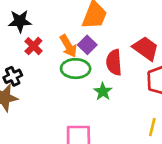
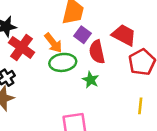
purple square: (87, 45) -> (83, 35), moved
red cross: (33, 46) -> (22, 47), size x1.5

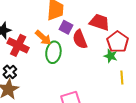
green ellipse: (63, 62) -> (53, 52), turned -65
green star: (91, 80) -> (111, 56), moved

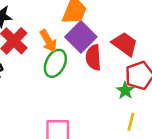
purple square: (66, 27) -> (81, 37), size x1.6

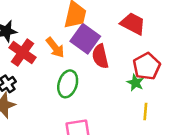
red trapezoid: (125, 44) -> (133, 24), moved
green ellipse: (55, 63) -> (68, 84), moved

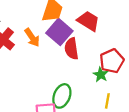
red trapezoid: (133, 24) -> (88, 21), moved
green ellipse: (68, 84) -> (62, 96), moved

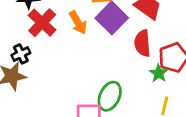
red semicircle: (71, 49) -> (142, 43), moved

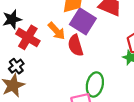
red semicircle: (142, 43) -> (75, 45), moved

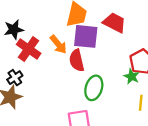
purple square: (83, 21) -> (86, 36), turned -30
green ellipse: (95, 84) -> (94, 88), moved

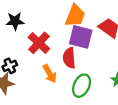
orange arrow: (58, 44) -> (50, 74), moved
red cross: (29, 49) -> (39, 43), moved

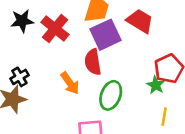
purple square: (81, 37) -> (106, 35), turned -35
red cross: (39, 43) -> (55, 28), moved

